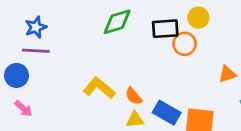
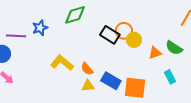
yellow circle: (198, 18) -> (134, 40), moved
blue star: (36, 27) -> (40, 28), moved
black rectangle: (165, 29) -> (110, 35), moved, turned 36

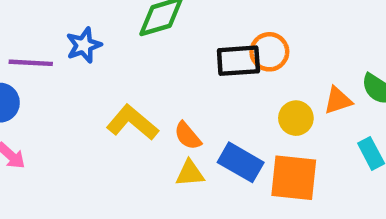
black rectangle: (110, 35) -> (238, 61), turned -36
yellow circle: (134, 40) -> (296, 118), moved

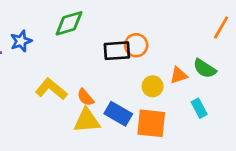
yellow triangle: (190, 173) -> (87, 121), size x1.5

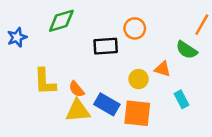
orange circle: (136, 45) -> (135, 28), moved
green semicircle: (205, 68) -> (187, 50), moved
orange triangle: (179, 75) -> (163, 69), turned 36
yellow L-shape: (51, 89) -> (45, 82), turned -132

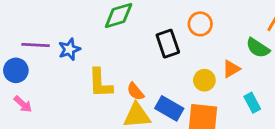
blue star: (17, 37) -> (69, 49), moved
black rectangle: (106, 46) -> (168, 44), turned 75
orange triangle: (163, 69) -> (231, 69), turned -48

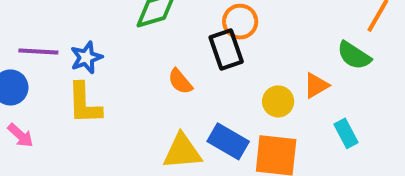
orange circle: (200, 24) -> (240, 22), moved
yellow L-shape: (100, 83) -> (84, 103), moved
orange semicircle: (135, 91) -> (180, 81), moved

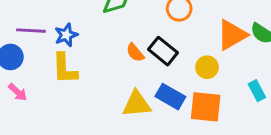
black rectangle: (226, 50) -> (163, 51), moved, turned -32
orange triangle: (316, 85) -> (232, 35), moved, size x1.6

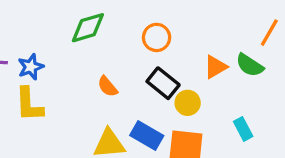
orange triangle: (232, 35) -> (215, 67), size x0.7
black rectangle: (163, 51) -> (163, 83), moved

